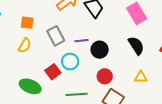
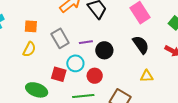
red square: (53, 72) -> (59, 74), turned -35
red circle: (105, 76) -> (95, 76), moved

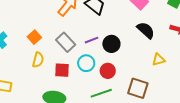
orange square: (31, 26) -> (34, 37), turned -32
red square: (59, 74) -> (62, 70), moved

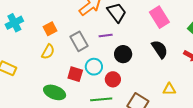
purple line: (92, 40) -> (106, 36), moved
yellow triangle: (159, 60) -> (169, 89), moved
red square: (62, 70) -> (75, 74), moved

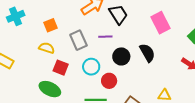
black semicircle: (160, 49) -> (147, 53), moved
yellow semicircle: (48, 52) -> (47, 48), turned -105
red square: (75, 74) -> (61, 68), moved

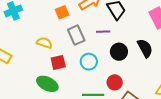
orange square: (51, 25) -> (62, 12), moved
red square: (61, 68) -> (58, 62), turned -35
red circle: (109, 81) -> (115, 82), moved

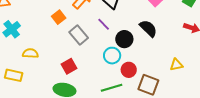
purple line: (103, 32) -> (104, 24), turned 64
yellow semicircle: (44, 43) -> (30, 53), moved
cyan circle: (89, 62) -> (112, 56), moved

